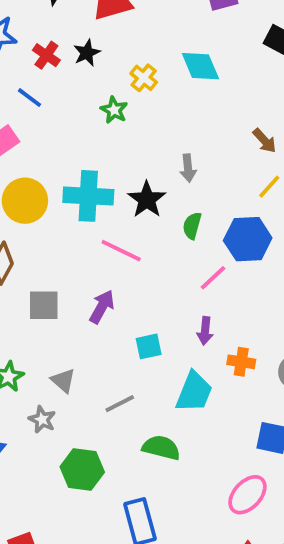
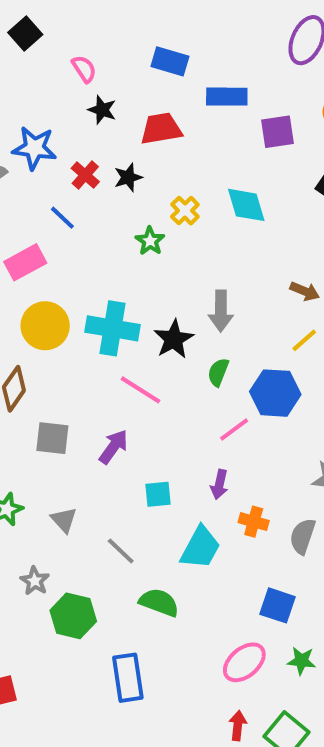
brown arrow: (264, 141) -> (305, 291), turned -32
gray arrow: (188, 168) -> (221, 311), size x1.4
gray line: (120, 404) -> (121, 551), turned 64
gray star: (42, 420) -> (35, 581), moved

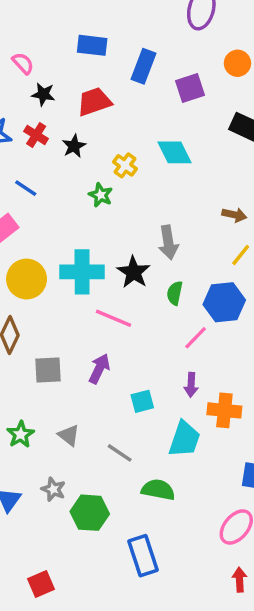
blue rectangle: (227, 97) -> (144, 66), turned -60
red cross: (85, 175) -> (36, 135), moved
orange cross: (254, 522) -> (224, 410), size x1.4

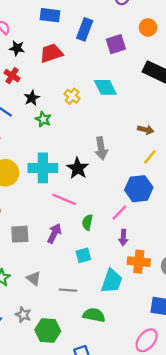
black star: (74, 146) -> (32, 98), moved
green star: (101, 195) -> (43, 119), moved
green semicircle: (175, 293) -> (87, 222), moved
purple arrow: (191, 385) -> (123, 237), moved
gray line: (120, 453) -> (68, 290), turned -30

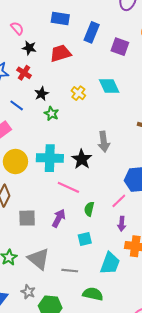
purple square: (116, 44) -> (120, 47), turned 36
gray triangle: (34, 278) -> (39, 259), size x1.6

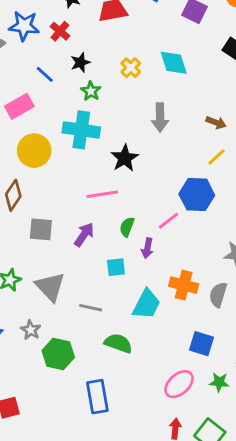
gray arrow: (104, 142) -> (160, 117), moved
cyan cross: (50, 158) -> (81, 130), moved
pink line: (68, 187) -> (102, 194), turned -40
purple arrow: (122, 224) -> (147, 248), moved

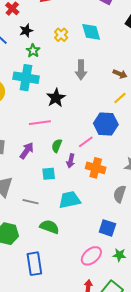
orange cross: (184, 285) -> (96, 168), moved
cyan trapezoid: (147, 304) -> (70, 200), turned -130

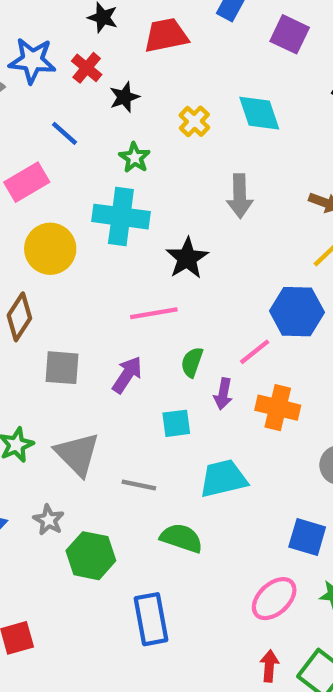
black star: (26, 31) -> (124, 97), moved

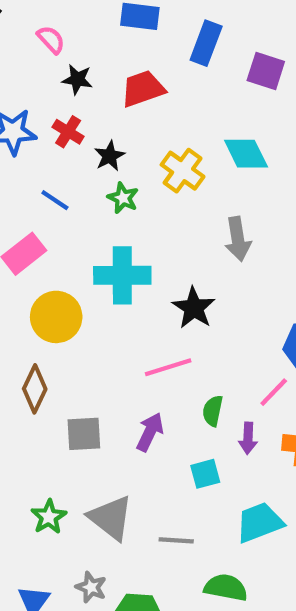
yellow cross: (194, 121) -> (183, 171), size x1.4
green star: (135, 158) -> (123, 198), moved

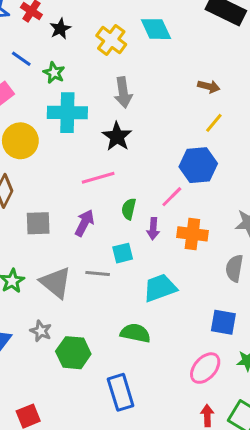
green star: (123, 198) -> (54, 73), moved
gray arrow: (238, 239) -> (123, 92), moved
gray line: (176, 540) -> (98, 274), moved

